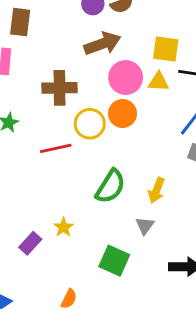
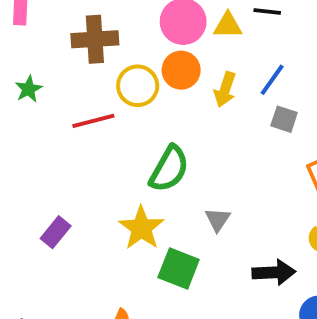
yellow arrow: (157, 190) -> (225, 89), moved
yellow star: (63, 227) -> (141, 228), moved, size x1.6
purple rectangle: (30, 243) -> (56, 232), moved

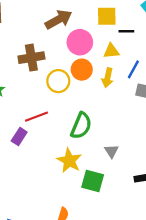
yellow triangle: (228, 25) -> (111, 51), moved
red line: (93, 121) -> (37, 117), moved
purple rectangle: (56, 232) -> (19, 137), moved

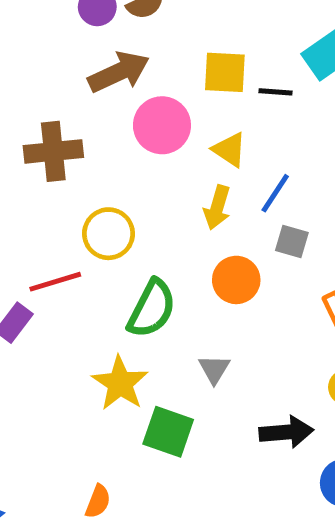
black line: (126, 31) -> (275, 92), moved
yellow triangle: (111, 51) -> (229, 150), turned 35
orange circle: (82, 70) -> (236, 280), moved
yellow circle: (58, 81) -> (109, 234), moved

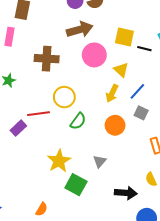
green semicircle: (152, 309) -> (78, 121), moved, size x0.7

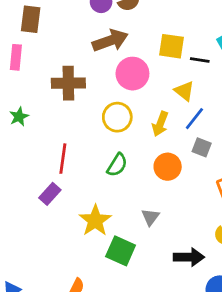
yellow triangle: (121, 70) -> (184, 91), moved
yellow circle: (64, 97) -> (117, 117), moved
red line: (39, 114) -> (63, 159), turned -70
purple rectangle: (18, 128) -> (50, 194), moved

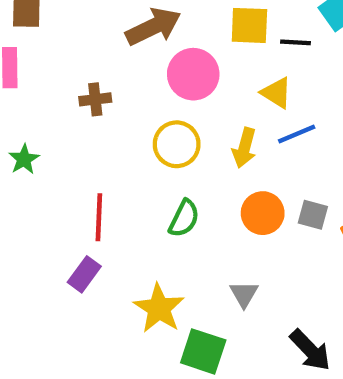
brown cross: (68, 83) -> (95, 99), size x0.6
blue line: (194, 119) -> (297, 134), turned 35
gray square: (202, 147) -> (313, 215), moved
black arrow: (189, 257) -> (310, 350), turned 52

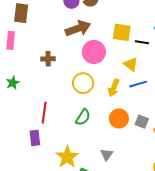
purple rectangle: (84, 274) -> (35, 138), turned -49

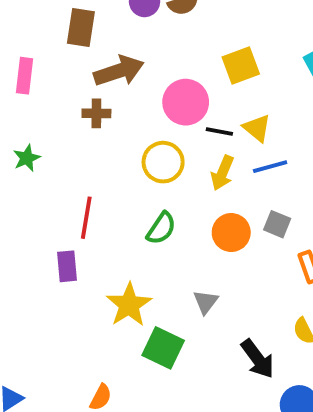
brown rectangle: (21, 13) -> (81, 27), moved
brown arrow: (78, 28) -> (119, 71), moved
yellow square: (122, 32) -> (241, 65), turned -30
black line: (142, 42) -> (219, 131), moved
gray square: (142, 122) -> (277, 224), moved

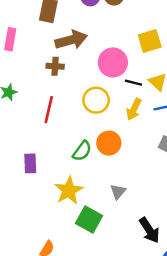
red line: (86, 218) -> (49, 110), moved
green semicircle: (161, 228) -> (82, 151), moved
orange circle: (231, 233) -> (109, 143), moved

